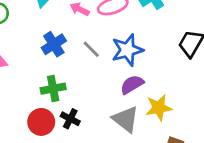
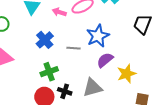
gray line: (91, 49) -> (74, 48), moved, turned -32
gray triangle: (126, 119) -> (92, 88), moved, turned -45

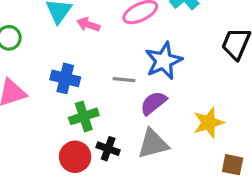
pink arrow: (59, 12) -> (88, 25), moved
blue cross: (45, 40) -> (65, 78), moved, turned -36
purple semicircle: (105, 60) -> (154, 103), moved

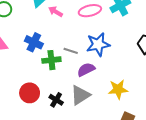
green cross: (84, 116) -> (51, 60), moved
gray triangle: (153, 144) -> (80, 95), turned -30
black cross: (108, 149) -> (56, 100), moved

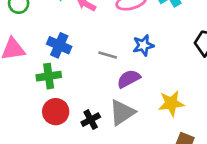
blue star: (98, 44) -> (143, 45), size x0.7
green cross: (51, 60) -> (49, 76), moved
black cross: (56, 100) -> (91, 120), turned 32

